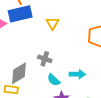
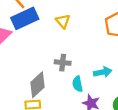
cyan semicircle: (54, 80) -> (78, 84), turned 48

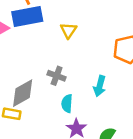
cyan arrow: (103, 72) -> (100, 86), moved, turned 102

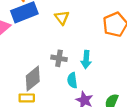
cyan arrow: (100, 86) -> (86, 59), moved

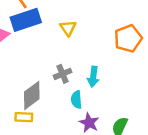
gray cross: (59, 58) -> (63, 74), turned -35

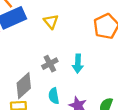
cyan semicircle: (76, 100) -> (54, 96), moved

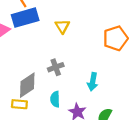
cyan arrow: (78, 64) -> (93, 82), moved

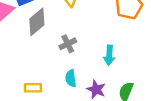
gray diamond: (27, 85) -> (37, 22), moved

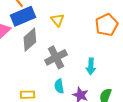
gray cross: (68, 44) -> (56, 57), size x1.5

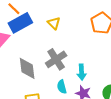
gray diamond: (30, 40) -> (27, 68), moved, turned -50
cyan arrow: (91, 66) -> (82, 72), moved

